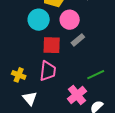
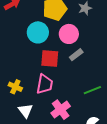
pink cross: (77, 95) -> (61, 110), moved

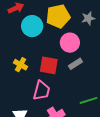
cyan circle: (38, 32) -> (32, 26), moved
yellow cross: (15, 87) -> (21, 65), moved

